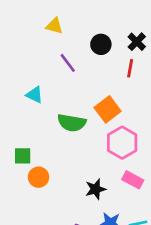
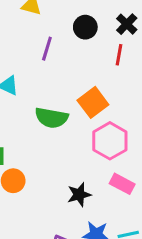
purple line: (68, 63) -> (47, 49), turned 54

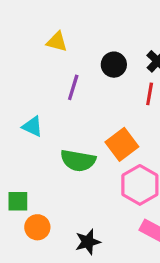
black star: (79, 195) -> (88, 242), moved

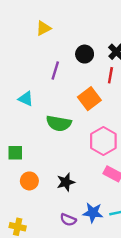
yellow triangle: (57, 42) -> (43, 28), moved, turned -42
orange square: (122, 144) -> (89, 99), moved
orange circle: (37, 227) -> (29, 181), moved

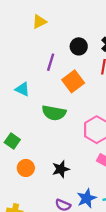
orange square: (89, 99) -> (73, 81), moved
green square: (15, 153) -> (12, 141), turned 35
blue star: (93, 213) -> (87, 198), turned -30

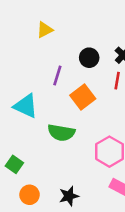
cyan triangle: (22, 89) -> (26, 106), size x1.5

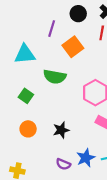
cyan triangle: (26, 106) -> (25, 54), turned -30
green square: (14, 164) -> (26, 96), moved

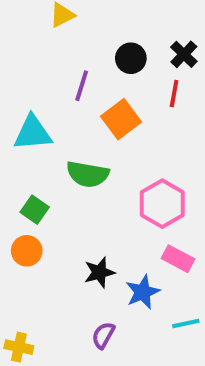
orange circle: (28, 129) -> (27, 251), moved
blue star: (86, 158) -> (143, 292), moved
purple semicircle: (63, 164) -> (103, 335), turned 96

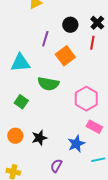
orange circle: (27, 251) -> (15, 136), moved
black star: (99, 272) -> (39, 138), moved

